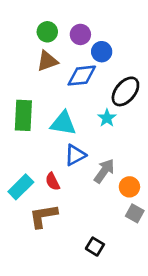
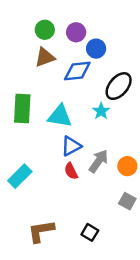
red semicircle: (53, 182) -> (71, 171), moved
orange circle: (129, 187) -> (127, 166), moved
brown L-shape: (43, 216) -> (41, 231), moved

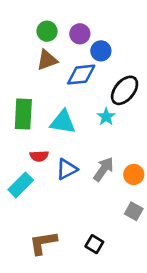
blue triangle: (71, 146) -> (67, 169), moved
red semicircle: (71, 171) -> (39, 156), moved, turned -66

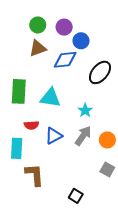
cyan star: (106, 117) -> (85, 110), moved
cyan rectangle: (21, 185) -> (17, 148), turned -42
brown L-shape: (43, 243) -> (35, 175), moved, turned 95

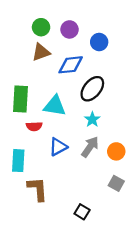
blue circle: (81, 41) -> (99, 42), moved
black ellipse: (100, 72) -> (92, 89), moved
red semicircle: (31, 125) -> (34, 126), moved

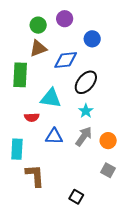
purple circle: (70, 29) -> (65, 19), moved
green rectangle: (21, 99) -> (20, 75), moved
blue triangle: (58, 147) -> (54, 136), turned 30

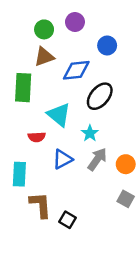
cyan triangle: (51, 98) -> (59, 115), turned 30
cyan star: (86, 111) -> (90, 133), moved
blue triangle: (54, 136) -> (63, 159), turned -30
black square: (76, 197) -> (68, 220), moved

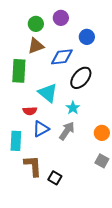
blue triangle: (63, 159) -> (41, 129), moved
gray arrow: (97, 159) -> (67, 131), moved

